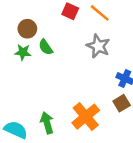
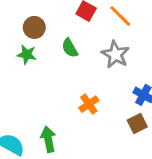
green semicircle: (46, 47) -> (70, 48), moved
orange cross: (86, 117) -> (89, 104), moved, size x0.6

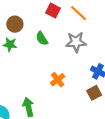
gray star: (115, 54) -> (76, 42), turned -30

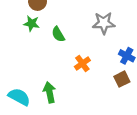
green semicircle: (42, 38) -> (58, 34), moved

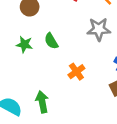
green star: (31, 24) -> (24, 44), moved

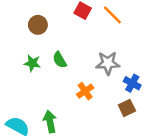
gray star: (99, 29) -> (108, 63), moved

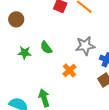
brown circle: (38, 25) -> (16, 19), moved

